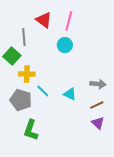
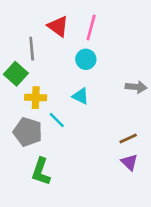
gray arrow: (98, 84) -> (136, 87), moved
cyan triangle: (70, 94) -> (81, 96), moved

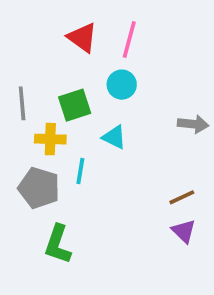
gray line: (32, 49) -> (22, 103), moved
green square: (16, 74) -> (75, 105), moved, turned 30
cyan line: (57, 120) -> (80, 171), turned 54

